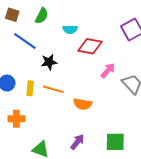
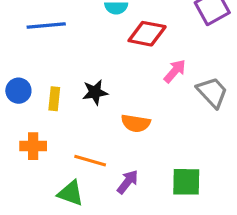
blue line: (25, 41) -> (46, 26), turned -40
black star: (49, 62) -> (95, 92), moved
orange line: (53, 89) -> (90, 161), moved

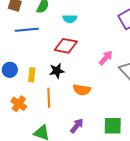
red diamond: (147, 34) -> (66, 46), moved
orange cross: (33, 146) -> (19, 104), turned 35
orange line: (90, 161) -> (49, 98), moved, turned 72

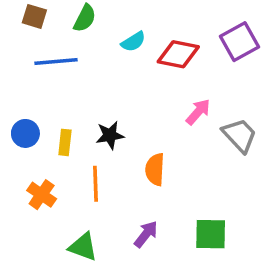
cyan semicircle: (70, 19) -> (133, 42), turned -32
red diamond: (66, 46) -> (178, 54), moved
orange semicircle: (82, 90) -> (155, 169), turned 84

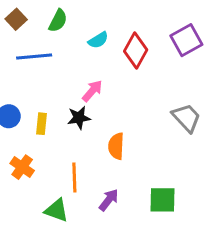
brown square: (34, 16) -> (16, 19), turned 30
red diamond: (178, 54) -> (136, 51), turned -72
pink arrow: (198, 112) -> (92, 91), moved
orange line: (96, 184) -> (74, 177), moved

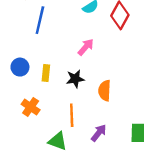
blue line: (34, 57) -> (40, 20), turned -72
black star: (79, 118) -> (75, 79), moved

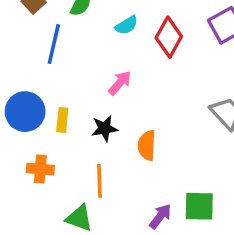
blue circle: (20, 67) -> (25, 112), size x1.5
orange cross: (31, 107) -> (40, 169), turned -30
purple arrow: (99, 133) -> (160, 216), moved

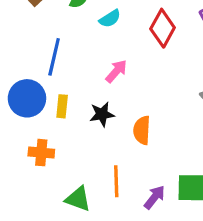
cyan semicircle: (127, 25) -> (110, 19), moved
blue line: (54, 44) -> (54, 57), moved
orange line: (99, 181) -> (116, 181), moved

